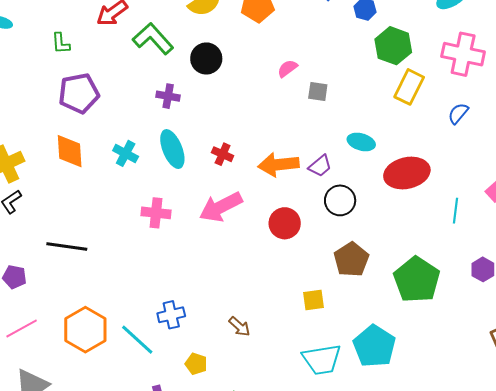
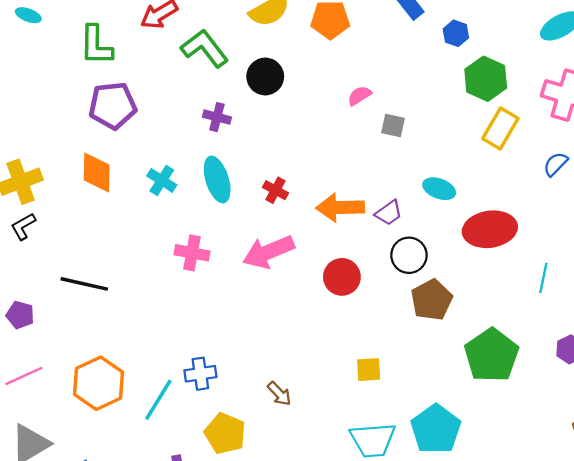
green L-shape: (61, 43) -> (96, 45), size x1.6
brown pentagon: (351, 259) -> (432, 300), moved
cyan line: (137, 340) -> (158, 400), turned 75
yellow pentagon: (196, 364) -> (225, 433), size x1.6

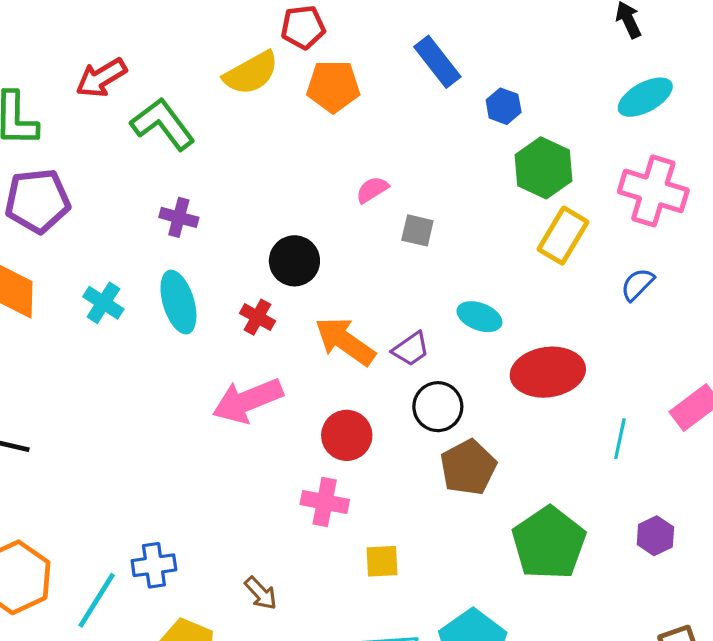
black circle: (265, 76) -> (294, 261), moved
orange arrow: (340, 208) -> (345, 341), turned 36
pink cross: (192, 253) -> (325, 502), moved

